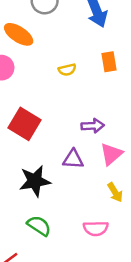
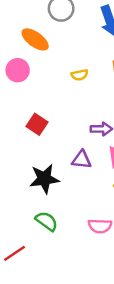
red square: (25, 124) -> (37, 124), size x0.7

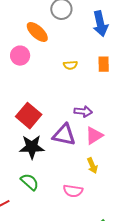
red square: (37, 124) -> (29, 116), moved, size x1.4
purple triangle: (81, 160) -> (64, 135), size x1.4

